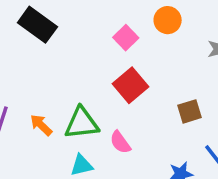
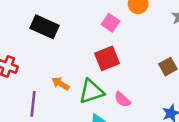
red square: (130, 85) -> (107, 58), moved, turned 30
orange arrow: (41, 125) -> (60, 84), moved

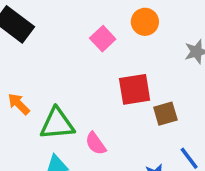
red square: (107, 58) -> (135, 89), moved

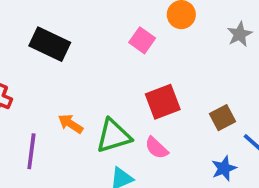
red square: (135, 89) -> (163, 102), moved
brown square: (165, 114) -> (222, 118), moved

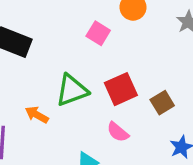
brown square: (222, 118) -> (162, 103), moved
green triangle: (113, 136) -> (72, 90), moved

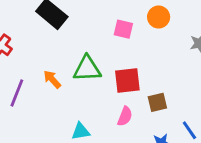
pink square: (98, 33) -> (123, 29), turned -36
pink semicircle: (118, 132) -> (125, 116), moved, turned -126

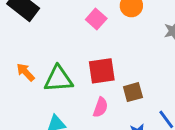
pink square: (123, 29) -> (96, 19), turned 30
green triangle: (87, 69) -> (58, 79), moved

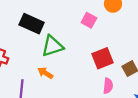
green triangle: (58, 79) -> (52, 46), moved

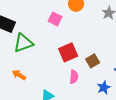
orange arrow: (45, 73) -> (19, 75), moved

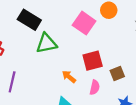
pink square: (55, 19) -> (84, 23), size x1.5
orange arrow: (19, 75) -> (69, 77), moved

